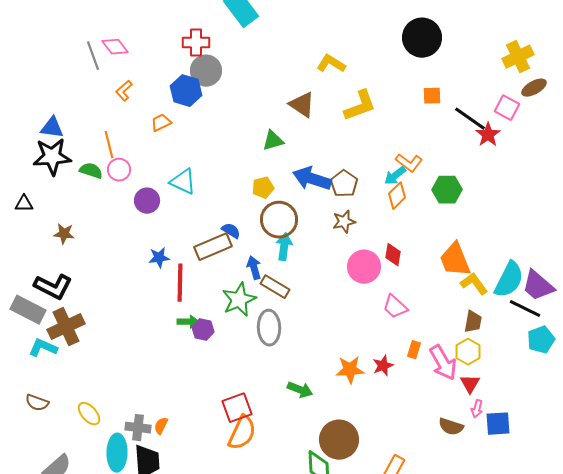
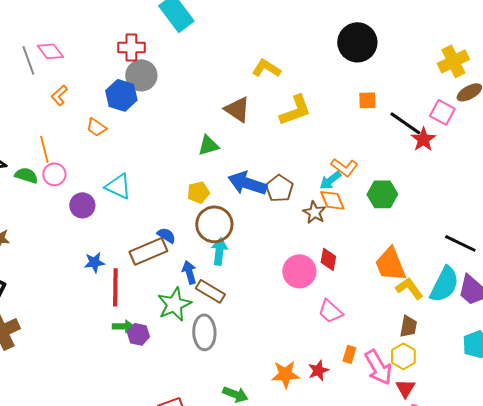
orange trapezoid: (161, 123) -> (96, 127), turned -120
orange diamond: (397, 196) -> (332, 200), turned -68
brown star: (344, 222) -> (314, 212), moved, turned -30
black line: (525, 309) -> (460, 243), moved

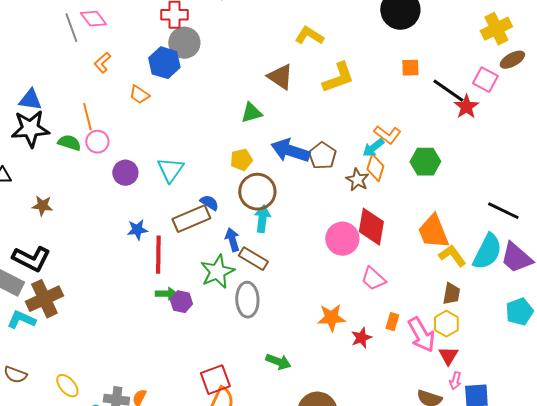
cyan triangle: (118, 186) -> (170, 170), moved, turned 40
orange diamond: (332, 200) -> (375, 168), turned 40
red diamond: (328, 259) -> (371, 227), size x1.6
orange star: (285, 374) -> (331, 318), moved

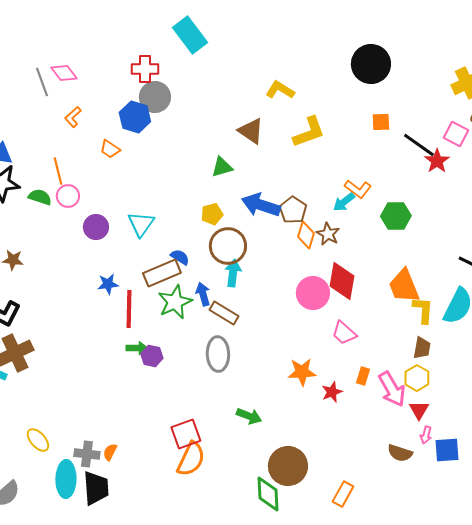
orange diamond: (375, 168) -> (306, 235), moved
yellow L-shape: (452, 256) -> (423, 310), turned 40
green star: (217, 272) -> (175, 302), moved

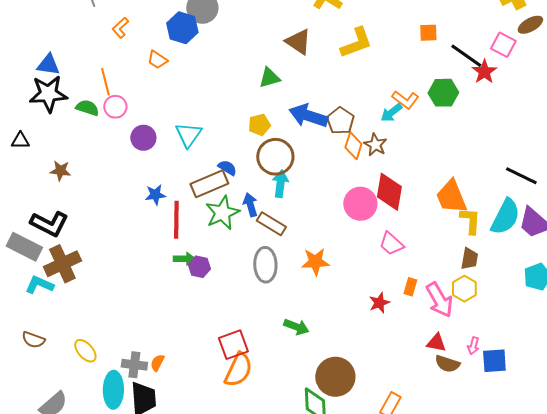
green hexagon: (396, 216) -> (443, 93), moved
orange star: (302, 372) -> (315, 262), moved
red triangle: (419, 410) -> (436, 343), moved, turned -50

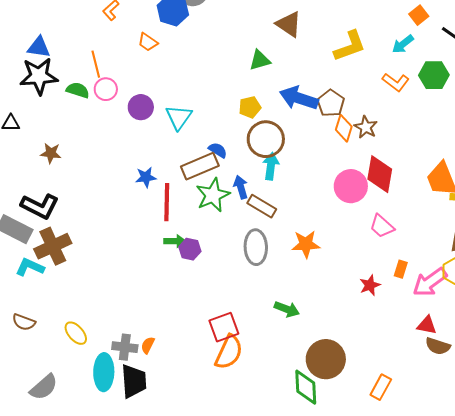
orange square: (428, 33) -> (419, 15), turned -36
yellow L-shape: (356, 43) -> (350, 46), moved
cyan arrow: (391, 113) -> (403, 44), moved
purple circle: (143, 138) -> (141, 107), moved
pink arrow: (439, 300) -> (430, 282), turned 84

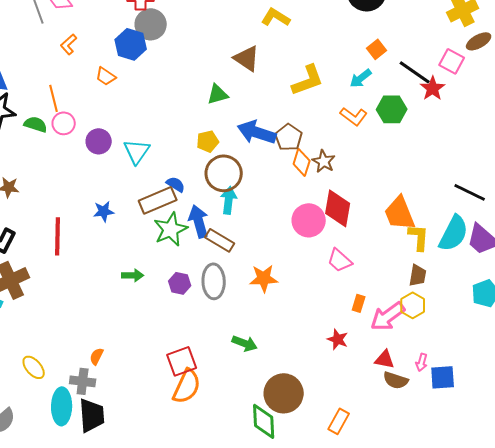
blue arrow: (241, 187) -> (199, 221), size x1.4
red line: (167, 202) -> (58, 236), moved
purple hexagon: (190, 249) -> (180, 283), moved
red star: (370, 285) -> (338, 339), moved, turned -30
orange semicircle: (148, 345) -> (97, 356), moved

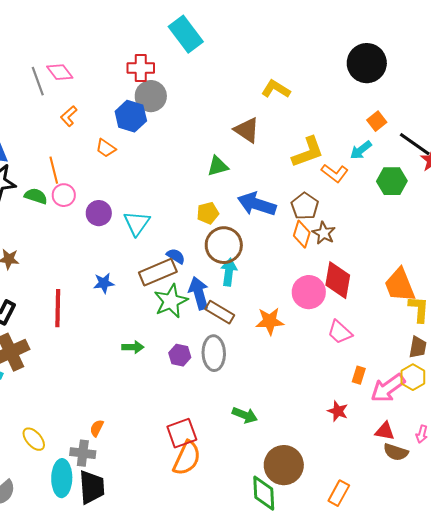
orange L-shape: (354, 116) -> (335, 173), moved
brown pentagon: (289, 137) -> (305, 206), moved
orange star: (264, 278) -> (270, 321), moved

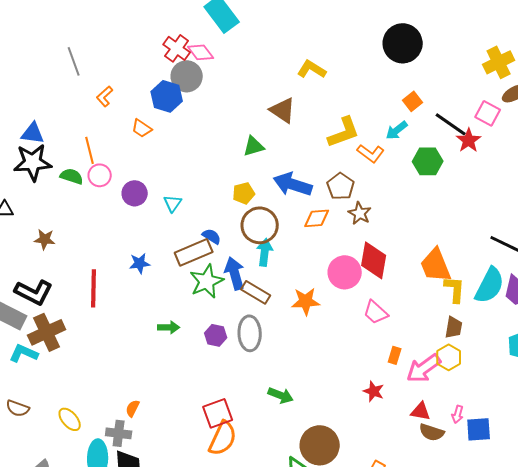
red cross: (141, 68) -> (177, 48), turned 36
pink diamond: (60, 72) -> (201, 52), moved
cyan triangle: (137, 223) -> (173, 203), size x0.7
orange diamond: (302, 234) -> (317, 218), moved, turned 68

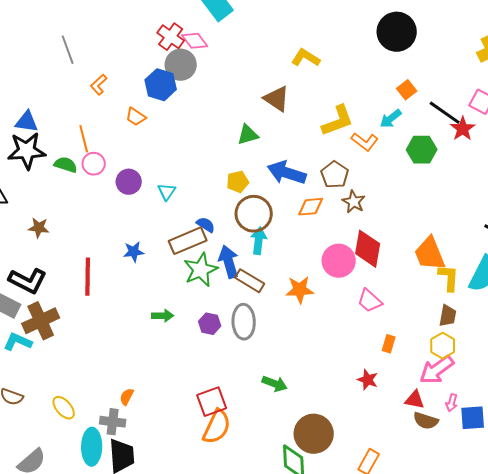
pink arrow: (424, 368) -> (437, 370), moved

